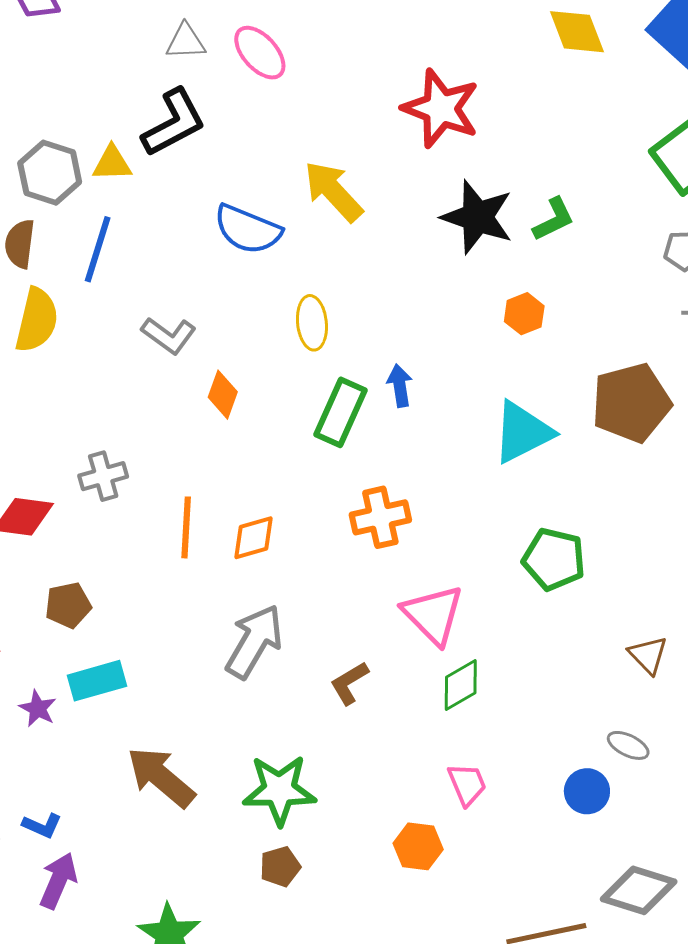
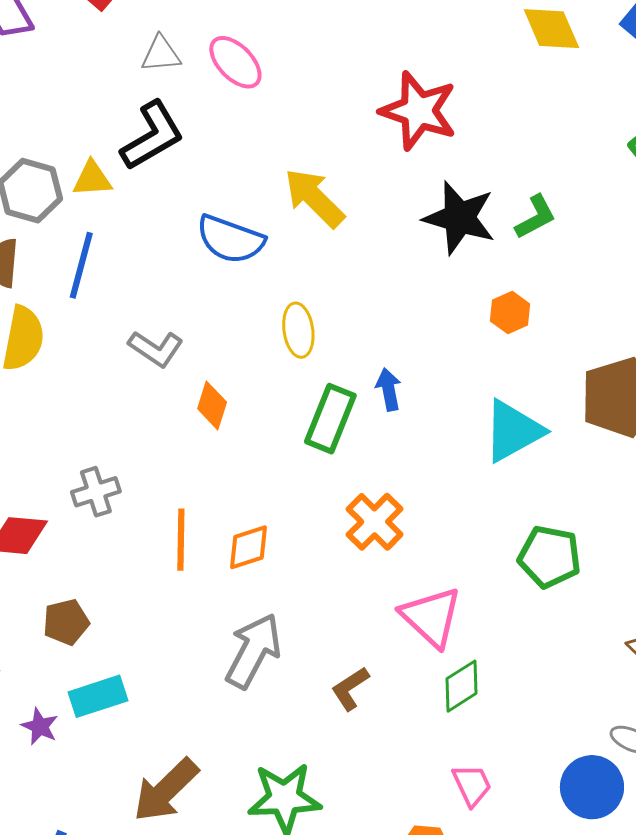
orange cross: (380, 517) -> (375, 522), turned -30
brown arrow: (161, 777) -> (166, 790), turned -82
blue circle: (587, 791) -> (592, 787), size x1.4

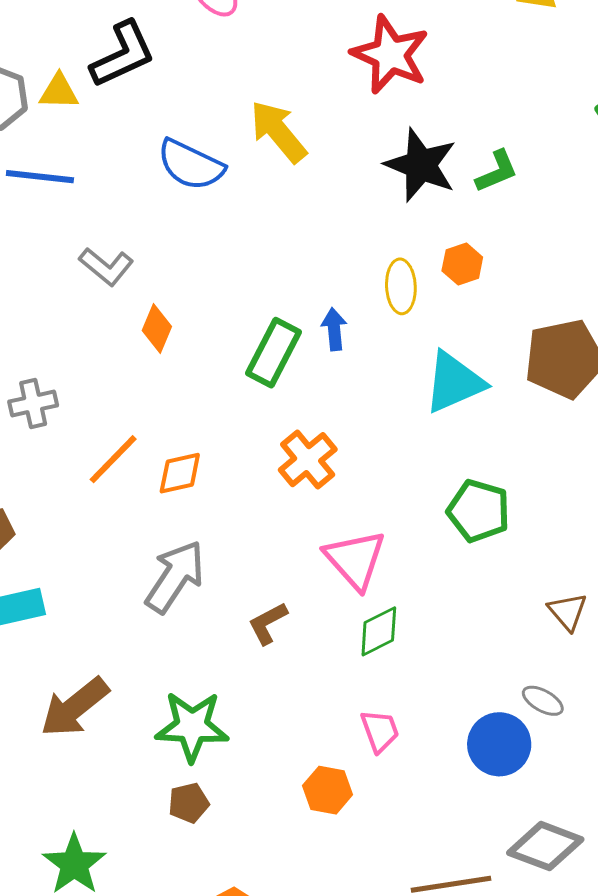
blue line: (81, 265) -> (40, 177), turned 76
yellow ellipse: (298, 330) -> (401, 286), moved
orange line: (181, 540) -> (113, 459), turned 38

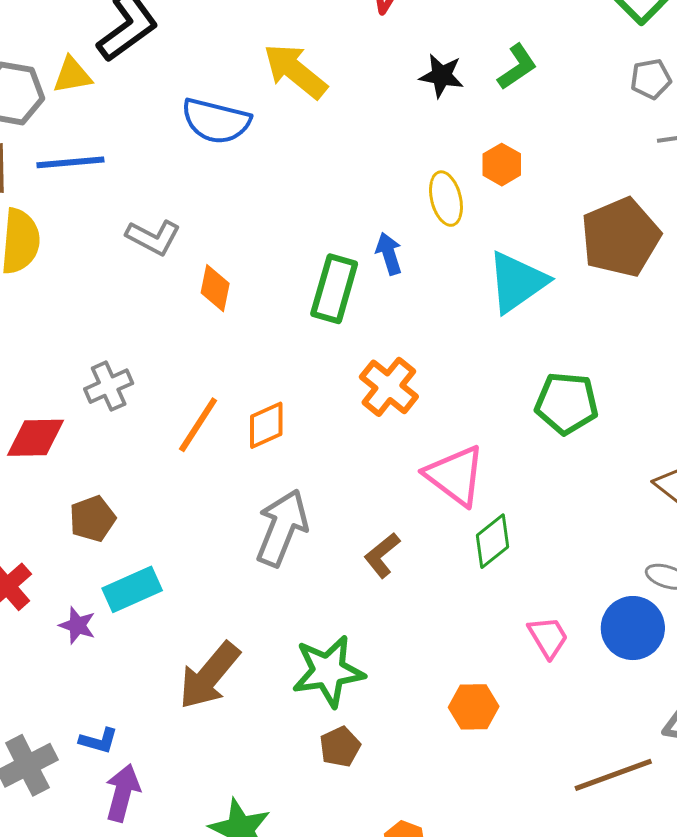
black star: (421, 165) -> (441, 76), size x0.6
pink trapezoid: (380, 731) -> (548, 637), moved

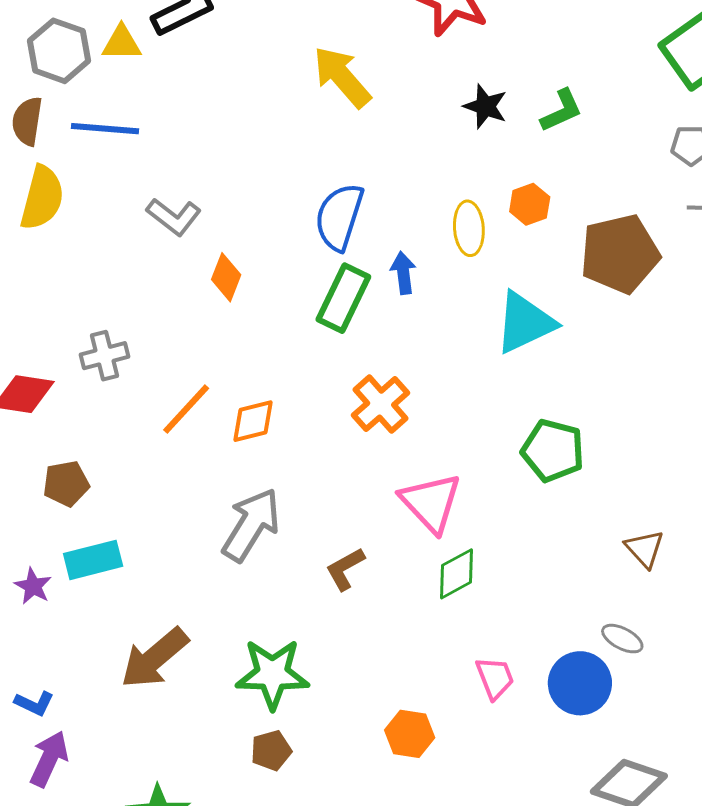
blue semicircle: (216, 121) -> (339, 217), moved, turned 84
brown pentagon: (621, 237) -> (620, 254), moved

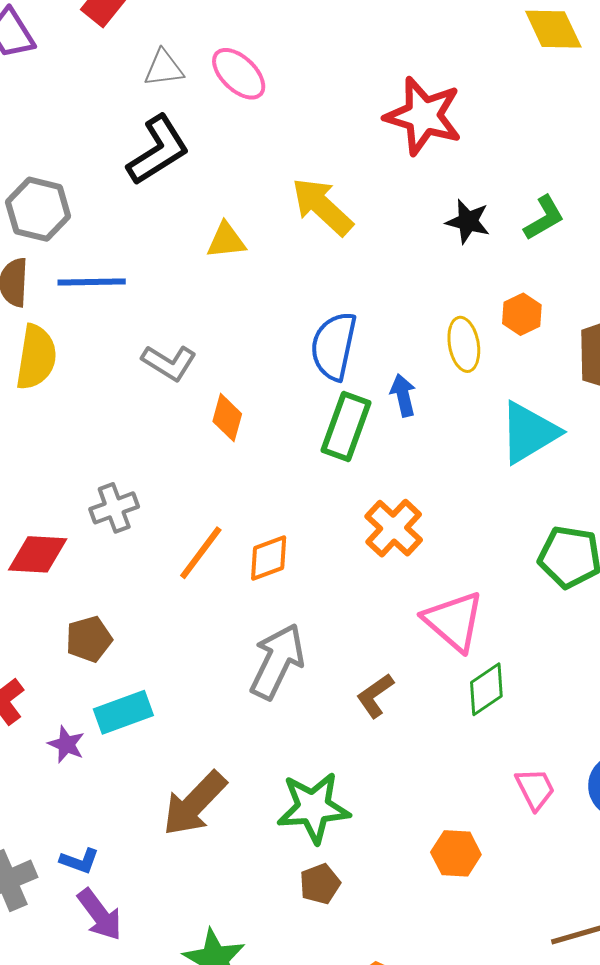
yellow triangle: (122, 43) -> (226, 240), moved
purple arrow: (49, 759) -> (100, 915), turned 124

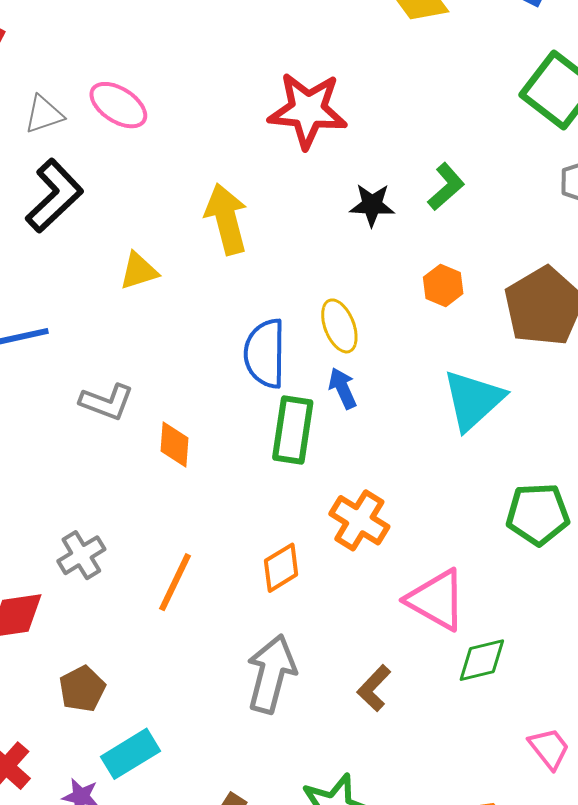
yellow arrow: (322, 207) -> (226, 219), turned 44
yellow ellipse: (464, 344) -> (339, 326), moved
orange diamond: (269, 558) -> (281, 568), moved
green diamond: (486, 689) -> (482, 660), turned 32

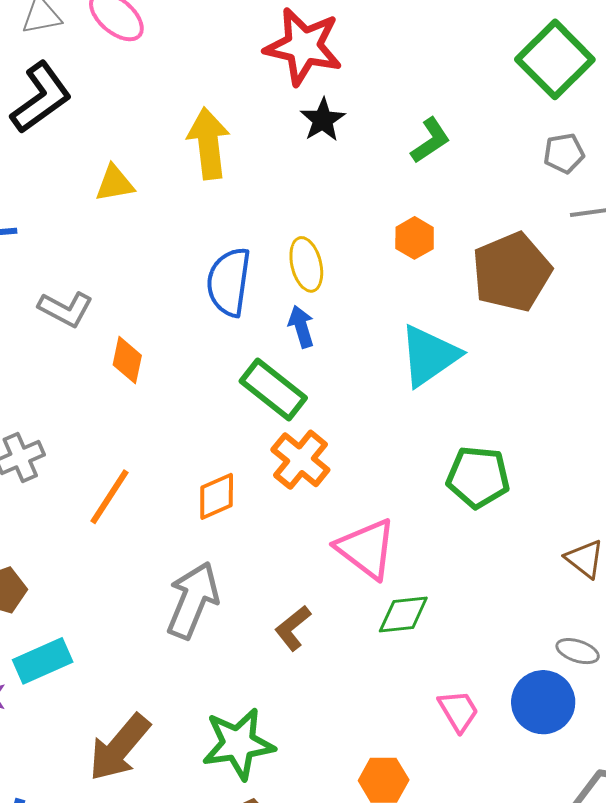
black star: (372, 205) -> (323, 120), moved, turned 30
green rectangle: (293, 430) -> (273, 390), moved, turned -68

